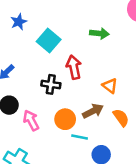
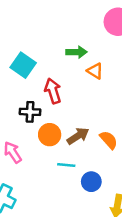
orange triangle: (110, 86) -> (95, 71), moved
orange circle: (65, 119) -> (50, 135), moved

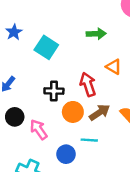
orange triangle: (95, 71) -> (114, 67), moved
red arrow: (53, 91) -> (88, 84), moved
blue circle: (91, 182) -> (66, 154), moved

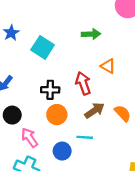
orange circle: (73, 112) -> (57, 115), moved
pink arrow: (39, 129) -> (29, 138), moved

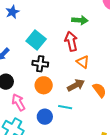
cyan square: (43, 47) -> (36, 40), moved
orange triangle: (108, 66) -> (83, 62), moved
red arrow: (83, 83) -> (71, 41), moved

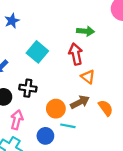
black cross: (40, 64) -> (28, 88), moved
orange circle: (44, 85) -> (56, 109), moved
pink arrow: (18, 102) -> (17, 120), turned 42

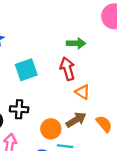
cyan square: (37, 52) -> (26, 70), turned 35

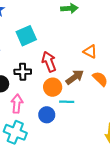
red arrow: (67, 69) -> (49, 62), moved
orange triangle: (82, 92) -> (90, 51), moved

